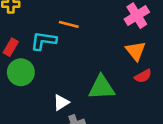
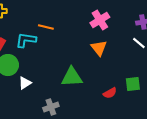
red semicircle: (143, 76) -> (110, 93), moved
white triangle: (61, 103) -> (25, 83), moved

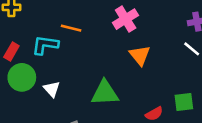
pink cross: (100, 20) -> (126, 19), moved
white triangle: (25, 83) -> (52, 89), moved, turned -40

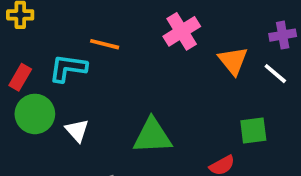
orange triangle: (140, 55) -> (233, 61), moved
green square: (184, 102) -> (253, 130), moved

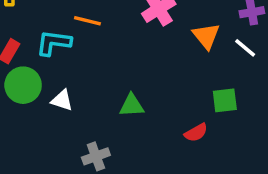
white triangle: (77, 130) -> (62, 100), turned -30
green triangle: (152, 136) -> (132, 105), size x0.7

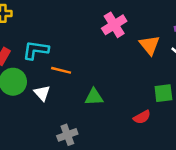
orange line: (87, 21) -> (61, 70), moved
white triangle: (62, 100) -> (42, 93), turned 30

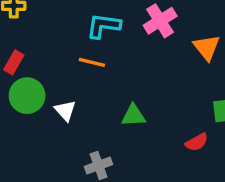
cyan L-shape: (36, 50) -> (104, 26), moved
orange line: (61, 70) -> (92, 62), moved

